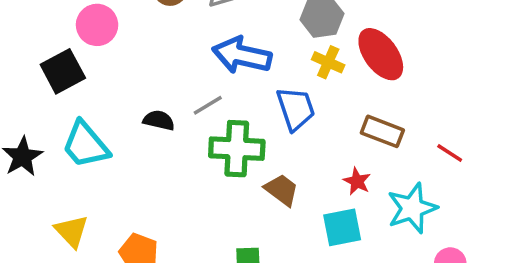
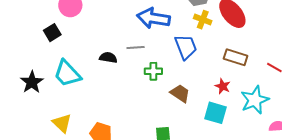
black square: (63, 71) -> (52, 33), size x0.7
gray line: (208, 105) -> (136, 48), turned 30
green cross: (237, 149) -> (153, 71), size x0.6
cyan square: (342, 227) -> (216, 113), turned 30

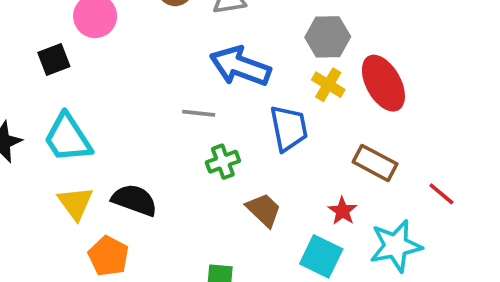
black semicircle: (108, 58) -> (134, 200), moved, size x1.4
green cross: (153, 71) -> (223, 162), turned -30
yellow triangle: (62, 123) -> (75, 203), moved

